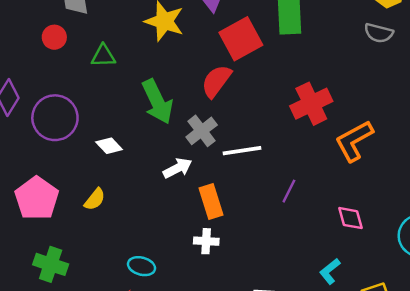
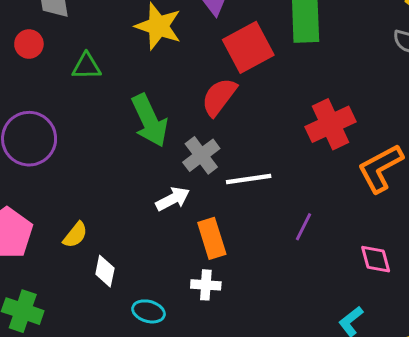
white diamond: (109, 146) -> (105, 271), moved, turned 55
cyan ellipse: (142, 266) -> (149, 311), moved

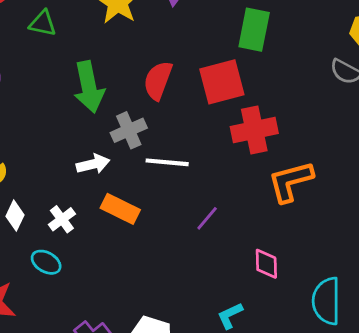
red square: (248, 47) -> (222, 82), moved
red semicircle: (219, 97) -> (158, 80), turned -30
orange rectangle: (212, 238) -> (120, 209), turned -60
white cross: (206, 285) -> (62, 219), moved, turned 36

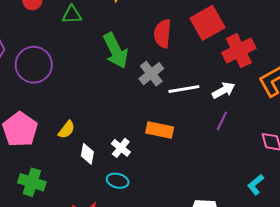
white arrow: (93, 164) -> (224, 90), moved

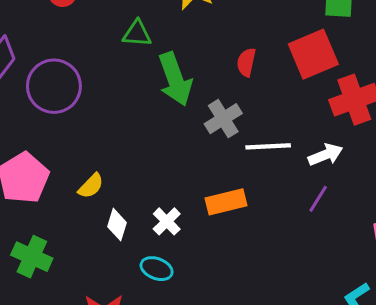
green triangle: (72, 15) -> (137, 34), moved
red semicircle: (163, 34) -> (246, 62), size x0.7
orange rectangle: (160, 130) -> (226, 202), turned -32

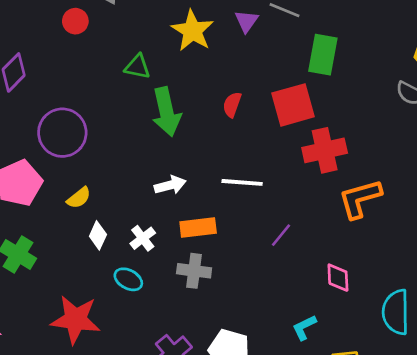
purple circle: (54, 86) -> (62, 133), moved
gray cross: (223, 119) -> (194, 271), moved, turned 32
white arrow: (325, 155) -> (170, 185), moved

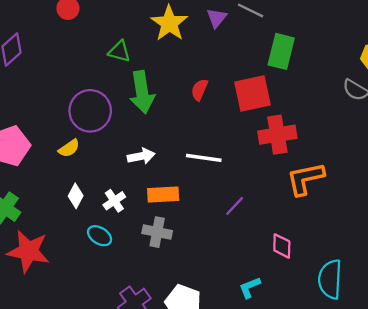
purple circle: (62, 133) -> (90, 111), moved
yellow semicircle: (79, 198) -> (69, 148), moved
red star: (76, 319) -> (28, 251), moved

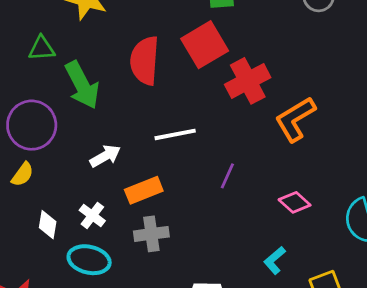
red semicircle: (199, 90) -> (145, 61), size x1.8
cyan ellipse: (100, 236) -> (89, 260), size x1.4
pink diamond: (282, 246) -> (295, 202), turned -30

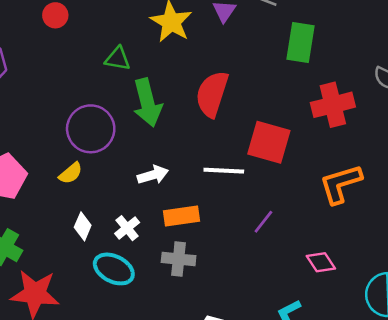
red square: (205, 45) -> (269, 142), moved, turned 33
red cross: (248, 81) -> (333, 105), moved

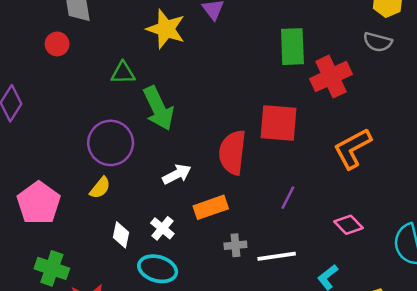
green rectangle: (301, 42) -> (292, 47), moved
red semicircle: (212, 94) -> (232, 152), moved
white line: (224, 171) -> (277, 256), moved
gray cross: (179, 259) -> (235, 245), moved, size x0.7

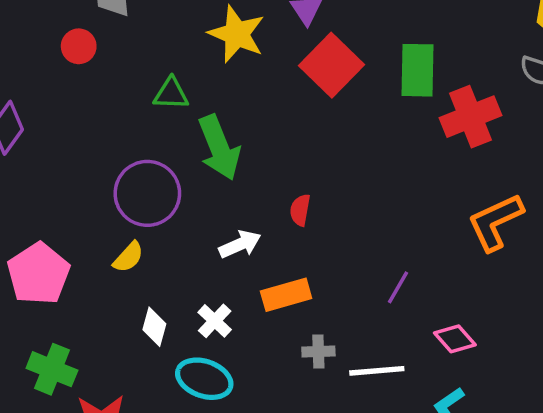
red square: (278, 123) -> (331, 65), moved, turned 36
red semicircle: (232, 152) -> (300, 210), moved, size x0.5
pink diamond: (348, 225) -> (455, 339), moved

